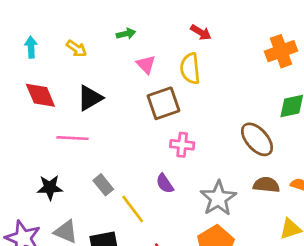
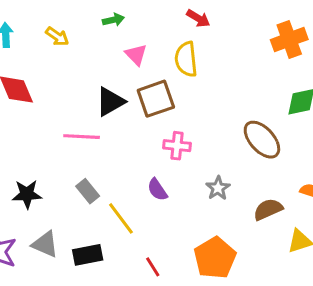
black triangle: (90, 98) -> (110, 102), moved
pink line: (73, 138) -> (82, 137), moved
brown semicircle: (266, 185) -> (268, 209), moved, turned -30
gray star: (218, 198) -> (218, 188), moved, size x0.6

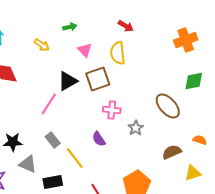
yellow arrow: (57, 36) -> (42, 45), moved
pink line: (82, 137) -> (49, 104), turned -60
gray star: (218, 188) -> (136, 128), moved
gray triangle: (45, 244) -> (28, 164), moved

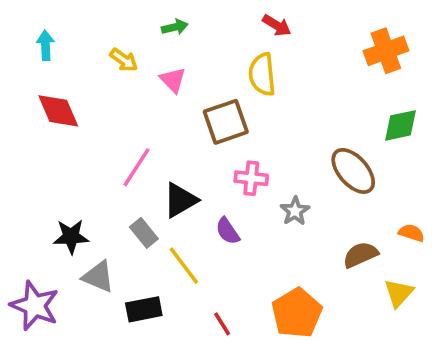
pink triangle: (85, 50) -> (173, 80), moved
black triangle: (68, 81) -> (180, 200), moved
yellow triangle: (193, 173) -> (399, 293), turned -30

